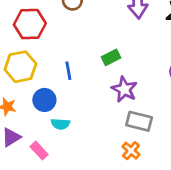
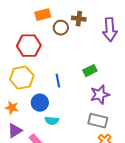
purple star: (124, 89) -> (100, 95), turned 30
gray rectangle: (139, 121) -> (98, 121), moved

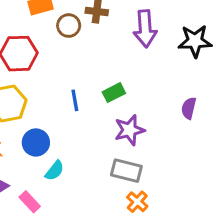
blue line: (58, 81) -> (75, 100), moved
cyan semicircle: (52, 121) -> (55, 171), turned -56

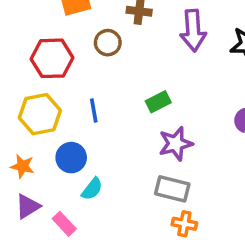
brown circle: (69, 26) -> (108, 43), moved
blue line: (75, 100) -> (94, 111), moved
orange cross: (137, 202) -> (184, 224), turned -30

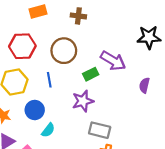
purple arrow: (193, 30) -> (113, 61), moved, turned -55
brown circle: (108, 43) -> (64, 51), moved, size x1.5
purple star: (176, 144) -> (83, 101), moved

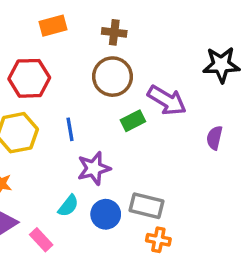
brown circle: (64, 51) -> (113, 77), moved
purple star: (83, 101) -> (94, 168), moved
blue circle: (35, 110) -> (106, 214), moved

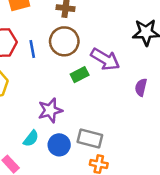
blue line: (70, 129) -> (32, 49), moved

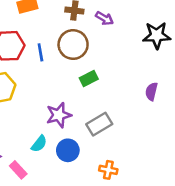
purple arrow: (105, 59) -> (104, 18), moved, size x0.6
gray rectangle: (90, 139) -> (99, 124), moved, turned -45

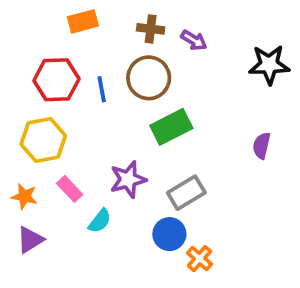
green rectangle: (89, 78) -> (171, 127), size x1.5
blue circle: (68, 150) -> (169, 234), moved
pink rectangle: (18, 170) -> (70, 189), moved
orange cross: (108, 170) -> (199, 259), turned 30

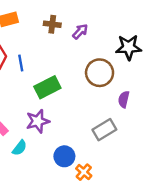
purple arrow: (194, 40) -> (80, 32), turned -77
brown circle: (149, 78) -> (100, 73), moved
green rectangle: (171, 127) -> (47, 87), moved
gray rectangle: (186, 193) -> (104, 130), moved

